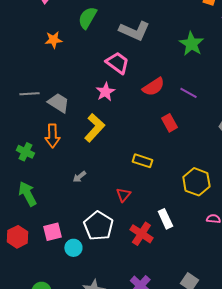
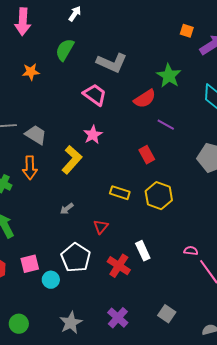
red semicircle: (153, 87) -> (145, 99), moved
pink star: (105, 92) -> (93, 135), moved
gray arrow: (79, 177) -> (67, 209), moved
yellow hexagon: (196, 182) -> (159, 196), moved

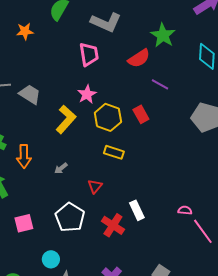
pink trapezoid: (95, 95) -> (89, 54), turned 45
orange arrow: (30, 168) -> (24, 156), moved
yellow hexagon: (159, 196) -> (108, 117), moved
cyan circle: (51, 280) -> (51, 259), moved

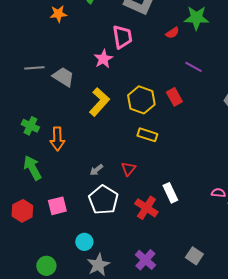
green star: (163, 35) -> (196, 18), turned -30
red semicircle: (139, 58) -> (172, 33), moved, size x0.6
pink star: (87, 94) -> (103, 59), moved
gray arrow: (61, 168) -> (96, 170), moved

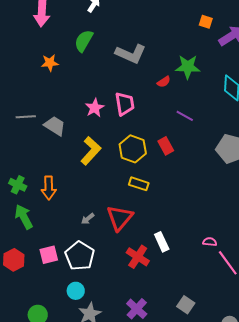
pink trapezoid: (122, 37) -> (125, 104), moved
green cross: (30, 126) -> (18, 185), moved
red triangle: (128, 169) -> (120, 218), size x1.8
white pentagon: (103, 200) -> (80, 256), moved

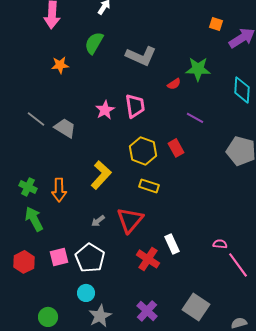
gray line: (26, 117) -> (36, 119), turned 42
yellow L-shape: (91, 151) -> (101, 175), moved
gray square: (186, 305) -> (196, 307), size x1.5

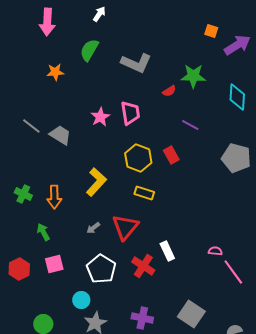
green arrow: (34, 219) -> (43, 232), moved, size x0.7
white pentagon: (90, 258) -> (101, 269), moved
purple cross: (147, 311) -> (142, 318), turned -30

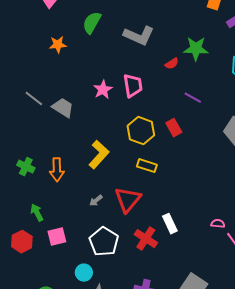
green arrow: (43, 232) -> (37, 213), moved

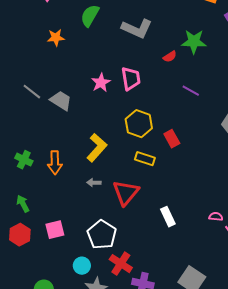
red rectangle: (174, 128) -> (172, 139), moved
gray arrow: (96, 201) -> (94, 183), moved, turned 40
green arrow: (37, 213) -> (23, 204), moved
red cross: (146, 239) -> (121, 264), moved

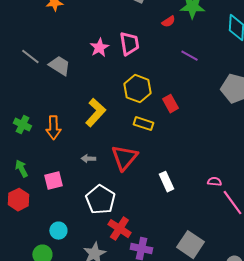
gray arrow: (94, 183) -> (88, 159), moved
pink square: (55, 230) -> (53, 181), moved
cyan circle: (82, 266) -> (58, 231), moved

